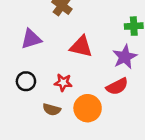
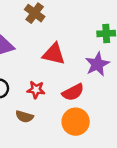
red semicircle: (117, 86) -> (73, 92), moved
orange circle: (88, 108) -> (76, 122), moved

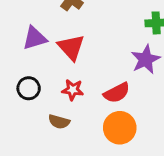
red triangle: (54, 54) -> (71, 47), moved, turned 35

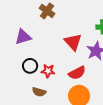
red triangle: (71, 47) -> (73, 42), moved
black circle: (29, 88) -> (30, 66), moved

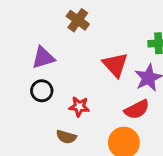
black circle: (30, 66) -> (42, 91), moved
red semicircle: (77, 73) -> (137, 109), moved

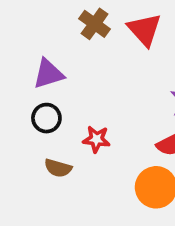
red triangle: (115, 65) -> (145, 30), moved
brown semicircle: (66, 137) -> (58, 168), moved

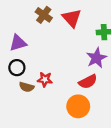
brown semicircle: (58, 168) -> (27, 87), moved

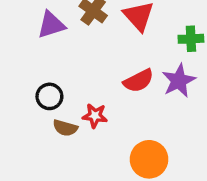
purple triangle: (18, 43) -> (51, 25), moved
red semicircle: (88, 82) -> (139, 81), moved

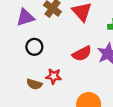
black circle: (49, 96) -> (34, 47), moved

